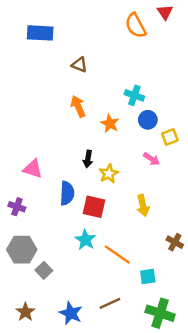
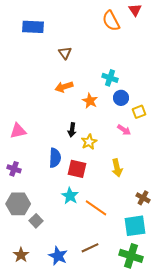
brown triangle: (79, 65) -> (65, 53), turned 32
orange arrow: (78, 106) -> (64, 87), turned -84
pink triangle: (33, 169) -> (18, 131), moved, turned -30
cyan square: (148, 276) -> (135, 226), moved, size x1.6

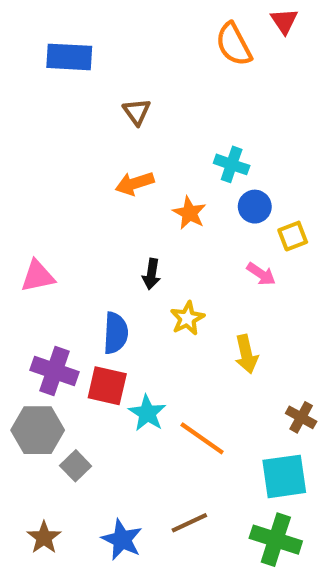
yellow star: (89, 142) -> (187, 318), moved
purple cross: (14, 169) -> (54, 371), moved, size x1.5
red square: (77, 169) -> (107, 386), moved

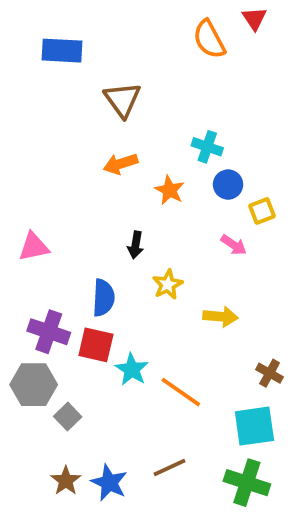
brown triangle: (137, 112) -> (122, 100), size x1.5
yellow arrow: (246, 354) -> (220, 317), turned -72
brown star: (44, 538) -> (66, 481), moved

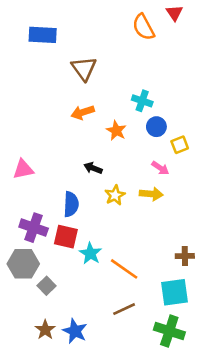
black arrow: (136, 245) -> (93, 168), turned 102
yellow arrow: (220, 317) -> (151, 194), moved
brown cross: (270, 373) -> (185, 256), turned -30
brown line: (170, 468) -> (124, 309), moved

